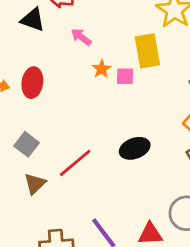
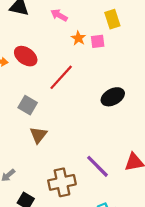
yellow rectangle: (147, 51) -> (112, 19), size x0.7
red ellipse: (32, 83) -> (26, 56), turned -55
red line: (75, 163) -> (61, 77), moved

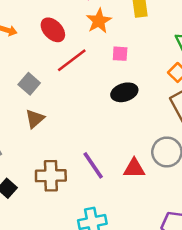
orange star: (78, 38) -> (99, 21), size x1.5
pink square: (98, 41) -> (120, 54), moved
red ellipse: (26, 56) -> (53, 30), moved

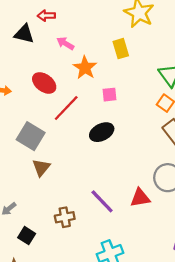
gray square: (29, 84) -> (31, 136), size x1.4
black ellipse: (124, 92) -> (102, 132), moved
brown cross: (51, 176) -> (65, 217), size x0.7

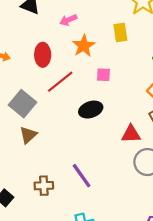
pink arrow: (65, 43) -> (68, 20), turned -63
red ellipse: (44, 83) -> (43, 55), turned 45
red triangle: (140, 198) -> (131, 134), moved

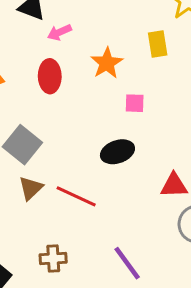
pink arrow: (68, 20) -> (59, 32), moved
red line: (60, 82) -> (76, 196), moved, turned 64
purple line: (82, 176) -> (127, 263), moved

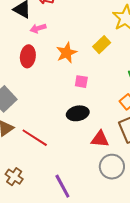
yellow rectangle: (158, 44) -> (102, 45), turned 48
black ellipse: (117, 152) -> (78, 113), moved
brown cross: (53, 259) -> (14, 177), turned 30

